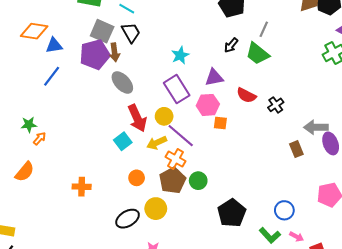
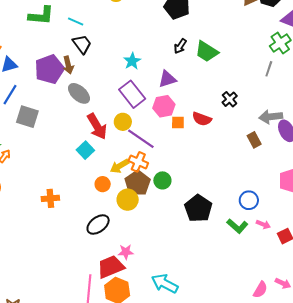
gray line: (264, 29) -> (269, 69), moved
gray square: (102, 31) -> (27, 117), moved
red semicircle: (246, 95) -> (202, 119), moved
yellow arrow: (157, 143) -> (119, 166), moved
yellow circle: (156, 209) -> (128, 200), moved

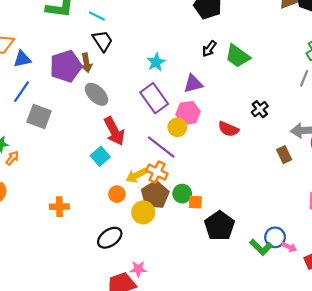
yellow circle: (123, 122) -> (177, 127), moved
orange square: (178, 122) -> (195, 202), moved
blue circle: (249, 200) -> (275, 237), moved

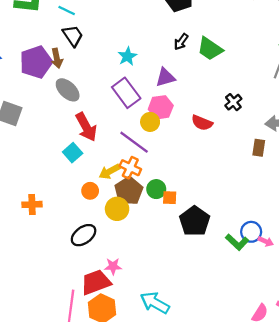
brown rectangle: (284, 155) -> (259, 148), turned 35

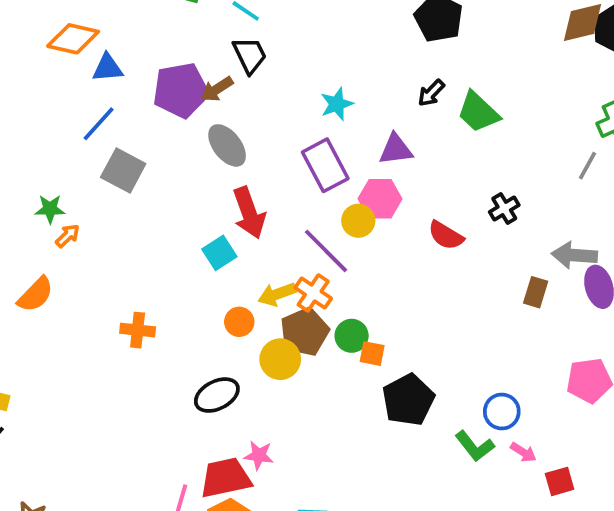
brown arrow: (57, 58) -> (217, 89), turned 60
blue circle: (251, 232) -> (502, 412), moved

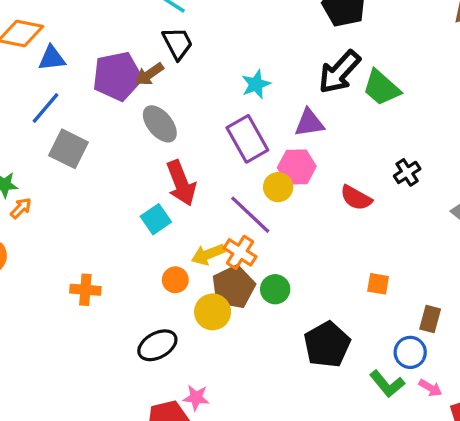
black arrow: (431, 93) -> (339, 72), size x1.8
brown rectangle: (536, 292) -> (430, 319), moved
orange square: (372, 354) -> (378, 284), moved

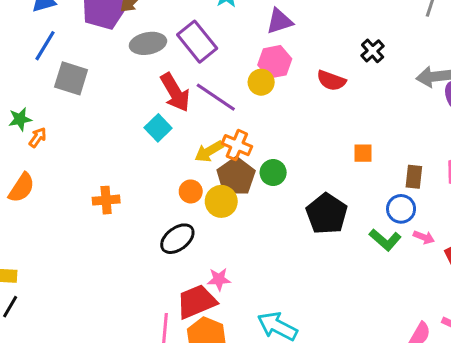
gray ellipse: (160, 124) -> (148, 43), turned -52
purple rectangle: (247, 139) -> (197, 42), moved
purple line: (250, 215) -> (216, 97), moved
orange circle: (175, 280) -> (191, 191), moved

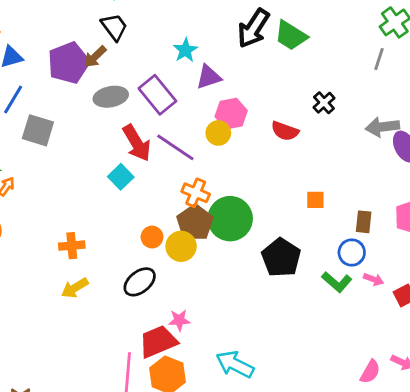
purple triangle: (279, 21) -> (209, 77), moved
yellow arrow: (209, 151) -> (75, 288), moved
green circle: (273, 173) -> (230, 219), size x1.8

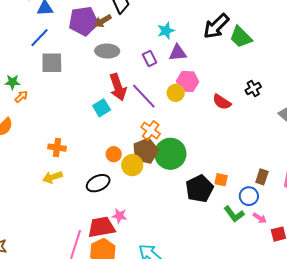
purple rectangle: (157, 95) -> (150, 59), moved, size x0.6
gray square: (38, 130) -> (52, 63), turned -30
orange square: (315, 200) -> (221, 180), moved

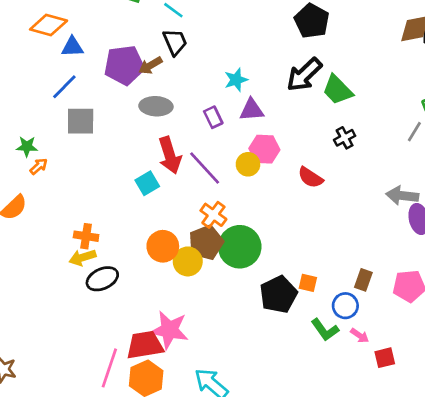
black cross: (253, 89) -> (345, 138), moved
orange circle: (114, 154) -> (163, 246), size x1.5
yellow arrow: (52, 177) -> (83, 258), moved
black ellipse: (98, 183) -> (102, 279), moved
pink star: (119, 216) -> (169, 330), size x1.8

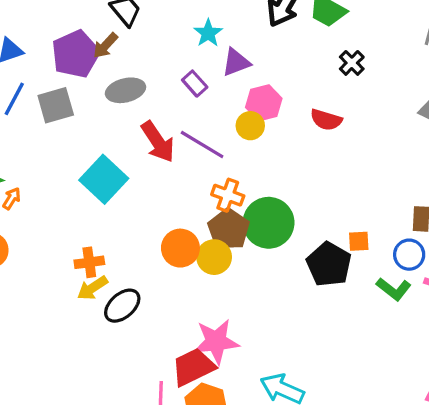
gray square: (81, 121) -> (56, 105), moved
cyan square: (147, 183) -> (104, 179), moved, size x1.6

